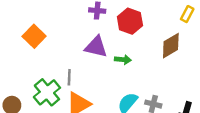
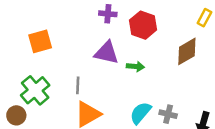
orange square: (34, 36) -> (40, 41), turned 30
green cross: (47, 92) -> (35, 90), moved

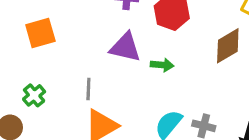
green cross: (35, 90) -> (34, 95), size x0.6

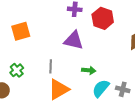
green arrow: (162, 65) -> (89, 70), moved

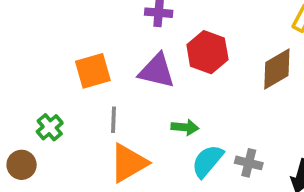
red hexagon: (103, 18) -> (207, 52), moved
orange square: (21, 31) -> (93, 71), moved

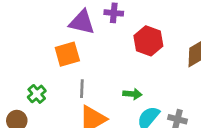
purple triangle: (157, 71) -> (82, 22), moved

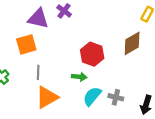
purple cross: (114, 13) -> (64, 11), turned 32
red hexagon: (148, 41) -> (92, 54), moved

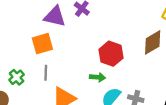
gray line: (38, 72) -> (46, 73), moved

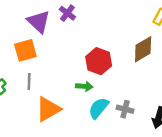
purple triangle: (55, 17) -> (39, 22), turned 30

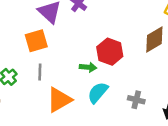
green arrow: (84, 86) -> (88, 67), moved
cyan semicircle: (99, 108) -> (98, 93), moved

